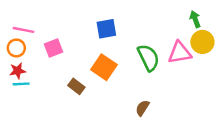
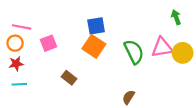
yellow circle: (202, 42) -> (183, 53), moved
orange square: (104, 67) -> (94, 46), moved
cyan line: (21, 84) -> (19, 84), moved

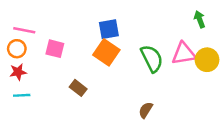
pink square: (49, 43) -> (55, 49), turned 35

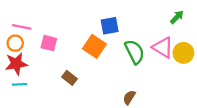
green arrow: (200, 19) -> (177, 17), turned 64
blue square: (109, 29) -> (110, 26), moved
pink triangle: (184, 54) -> (163, 47), turned 40
red star: (18, 72) -> (16, 64), size x1.5

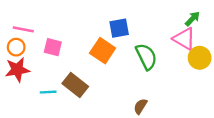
pink triangle: (163, 47) -> (184, 39), moved
brown rectangle: (69, 78) -> (75, 85), size x1.5
cyan line: (20, 84) -> (48, 92), moved

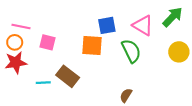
green arrow: (193, 19) -> (173, 17), size x1.5
pink triangle: (184, 39) -> (143, 25), moved
orange square: (103, 51) -> (92, 46), turned -30

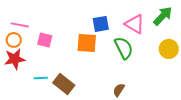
brown rectangle: (68, 76) -> (64, 84), moved

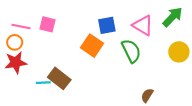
pink square: (45, 40) -> (48, 24), moved
orange square: (87, 43) -> (92, 46), turned 30
brown rectangle: (64, 84) -> (59, 78), moved
brown semicircle: (119, 90) -> (147, 95), moved

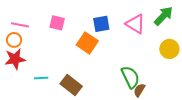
pink square: (48, 24) -> (57, 23), moved
green semicircle: (131, 51) -> (130, 77), moved
brown rectangle: (59, 78) -> (71, 85), moved

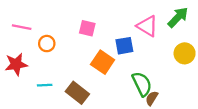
pink square: (57, 23) -> (87, 28), moved
blue square: (101, 24) -> (124, 46), moved
orange circle: (14, 40) -> (47, 44), moved
orange square: (87, 43) -> (103, 62), moved

